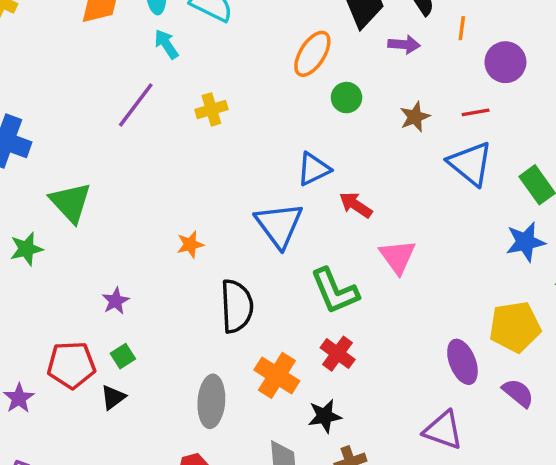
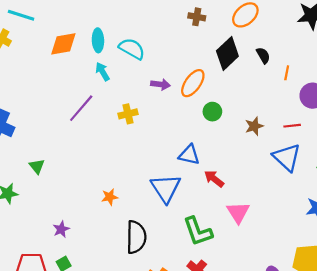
purple arrow: (404, 44) -> (160, 84), moved
blue triangle: (314, 169) -> (189, 155), turned 35
green triangle: (71, 202) -> (37, 166), size x0.6

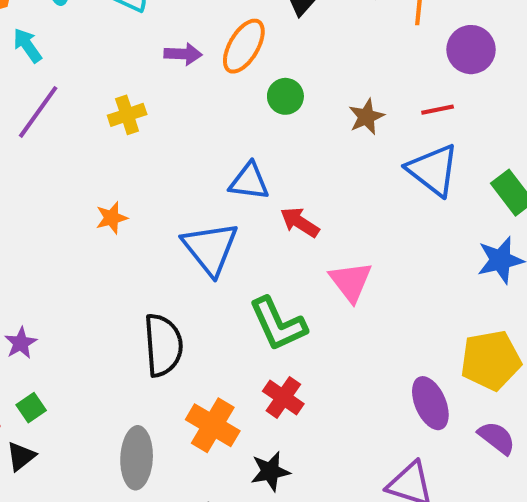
cyan arrow: (102, 72) -> (27, 45), moved
orange star: (110, 197) -> (112, 218), moved

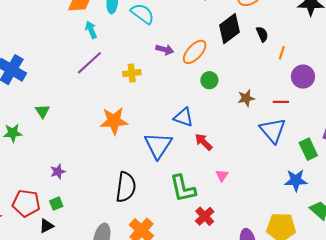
orange star: (112, 218) -> (114, 121), size x1.8
pink triangle: (351, 282) -> (222, 175), size x0.6
red cross: (283, 398) -> (205, 216), moved

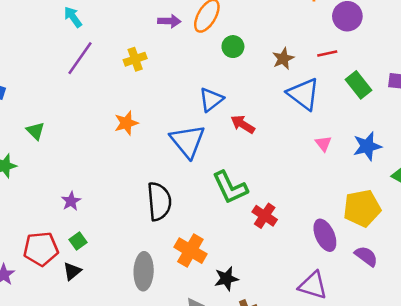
blue triangle: (183, 117) -> (211, 99), turned -45
orange star: (114, 121) -> (126, 123), size x0.7
blue triangle: (273, 130) -> (304, 94), moved
green rectangle: (308, 149) -> (358, 85), moved
pink triangle: (222, 175) -> (323, 144), moved

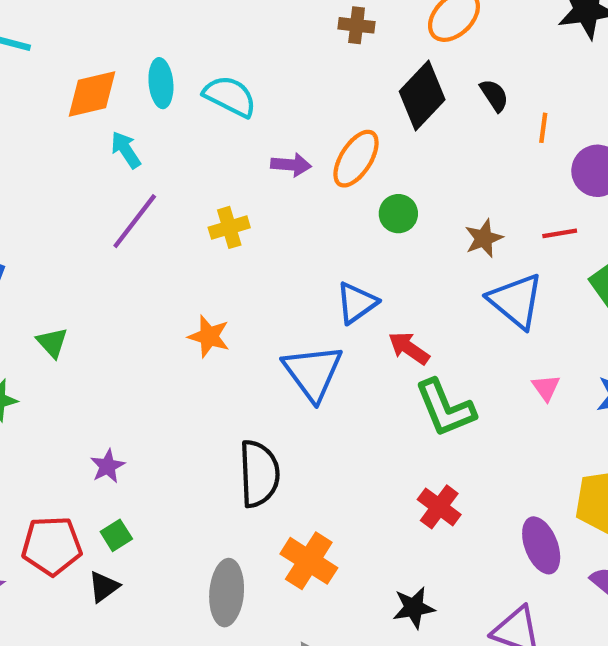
orange star: (126, 123) -> (209, 336), turned 30
green L-shape: (230, 187) -> (445, 408), moved
black star: (226, 279) -> (414, 608), moved

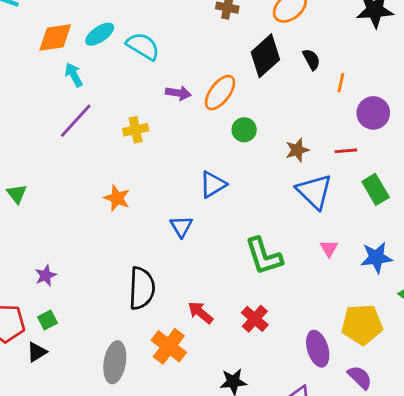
cyan ellipse: (161, 83) -> (100, 34), turned 56
red arrow: (409, 348) -> (200, 313), moved
blue triangle: (313, 372) -> (181, 227), size x0.6

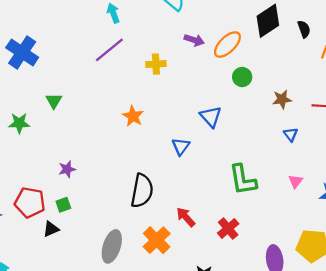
blue triangle: (213, 184) -> (211, 117), turned -50
blue triangle: (314, 192) -> (291, 134), size x0.5

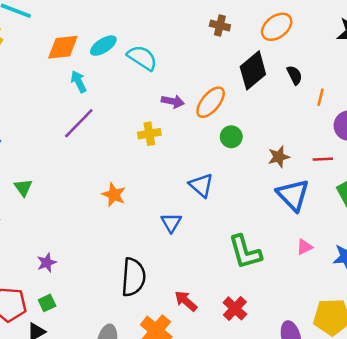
yellow cross: (156, 64) -> (149, 134), moved
blue triangle: (291, 134) -> (293, 195), size x2.0
pink triangle: (296, 181) -> (304, 247), turned 32

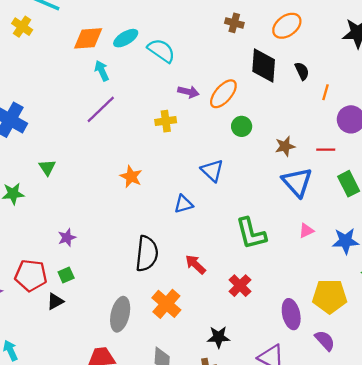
black diamond: (253, 70) -> (264, 65), turned -48
blue triangle: (171, 222) -> (183, 204), turned 42
red arrow: (186, 301) -> (195, 264), moved

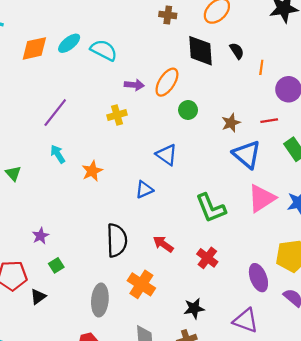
cyan arrow: (102, 71) -> (58, 154), moved
orange star: (131, 177) -> (92, 171), turned 30
pink triangle: (306, 231) -> (262, 198), size x2.0
green square: (66, 275) -> (56, 265), moved

